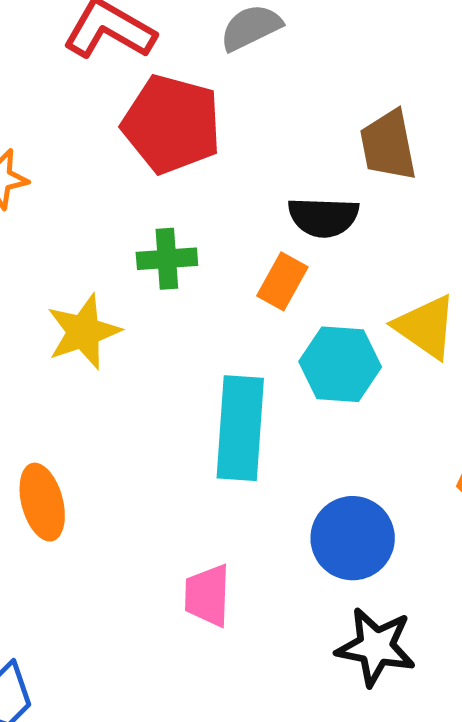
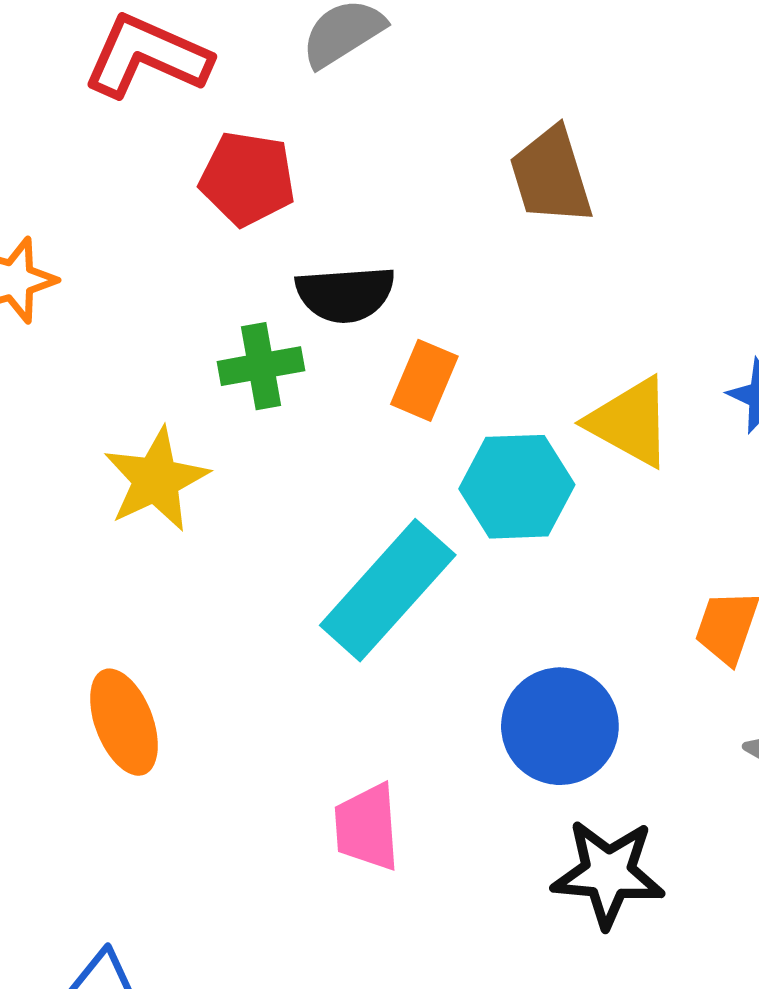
red pentagon: (172, 124) -> (247, 179), size x0.7
black semicircle: (323, 217) -> (345, 294), moved
cyan rectangle: (240, 428) -> (388, 590), turned 44

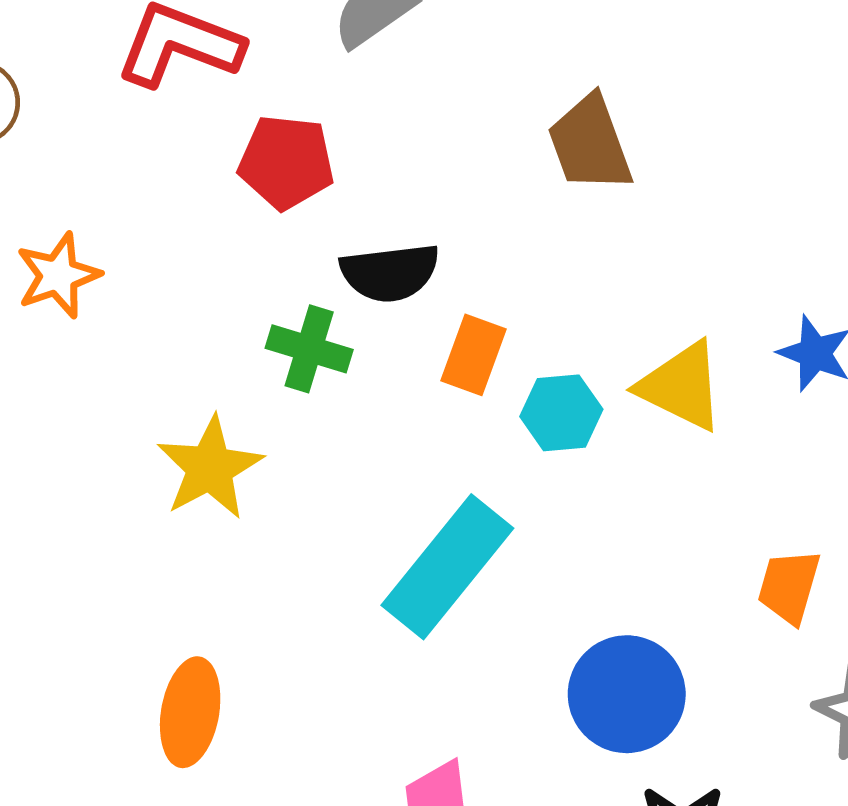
green cross: (261, 366) -> (309, 349), turned 30
cyan hexagon: (517, 487) -> (561, 413), moved, size x0.7
orange ellipse: (124, 722) -> (190, 712), turned 34

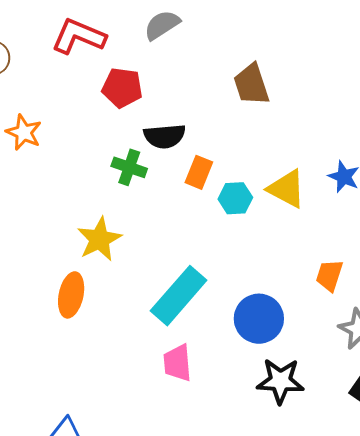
orange star: (58, 275) -> (24, 132), turned -30
yellow star: (210, 468) -> (99, 239), moved
cyan rectangle: (447, 567) -> (179, 296), moved
orange ellipse: (190, 712) -> (71, 295), moved

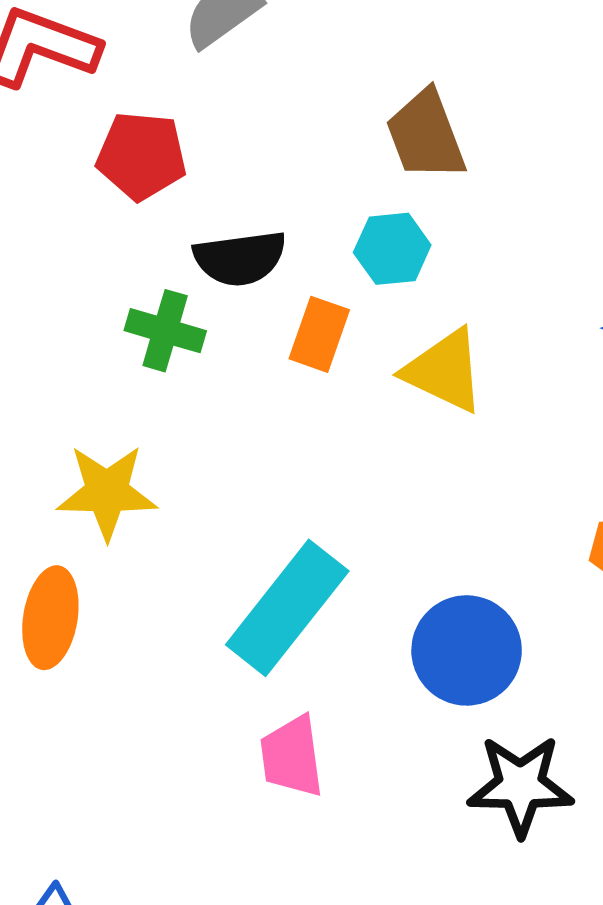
yellow triangle: (287, 189) -> (444, 371), moved
cyan hexagon: (235, 198) -> (392, 249), moved
yellow star: (99, 239) -> (107, 492), turned 30

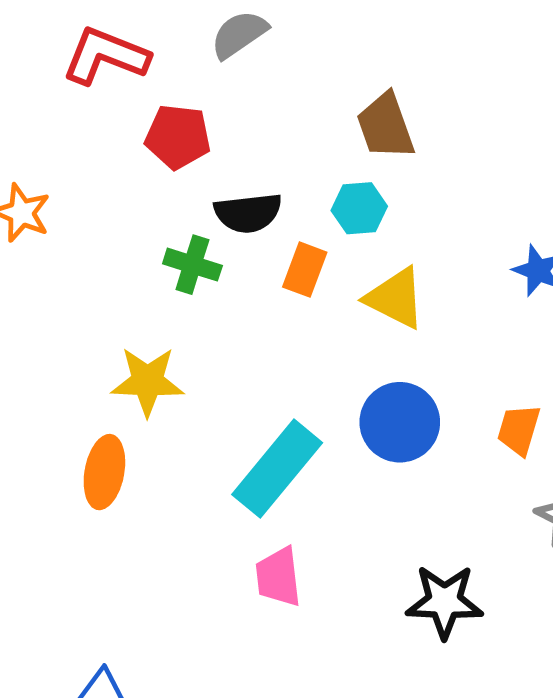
blue circle: (467, 650) -> (400, 422), moved

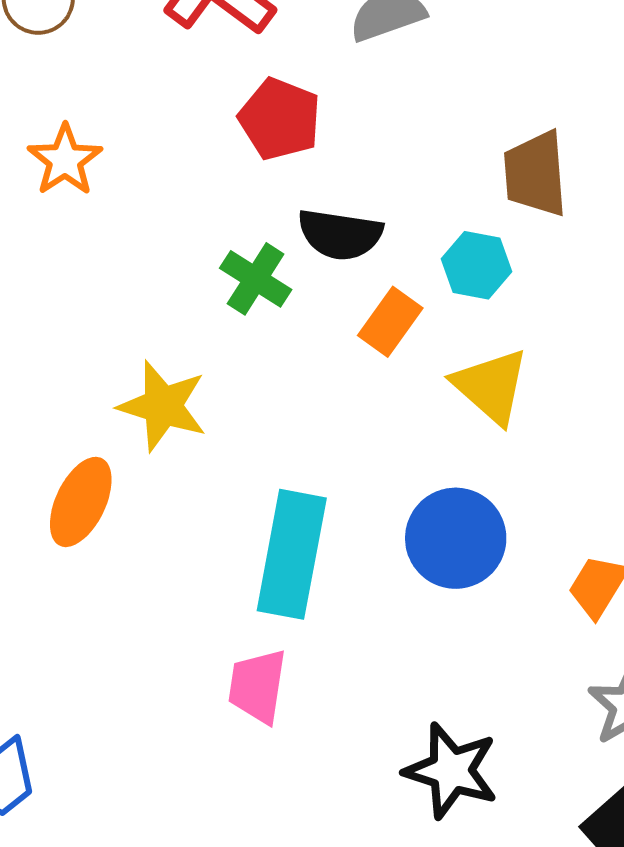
cyan rectangle: (277, 469) -> (292, 554), turned -44

